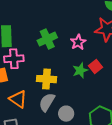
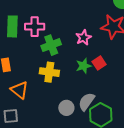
green cross: (47, 39) -> (51, 45), moved
pink cross: (14, 59) -> (35, 27), moved
gray semicircle: (47, 102) -> (87, 102), moved

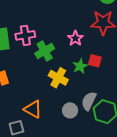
red square: (99, 63) -> (95, 61), turned -32
yellow cross: (49, 72) -> (58, 78), moved, turned 30
orange triangle: (19, 90) -> (33, 109), moved

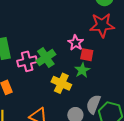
pink cross: (25, 35) -> (27, 61), moved
red square: (95, 61) -> (87, 55), moved

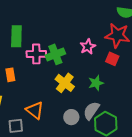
red square: (87, 55) -> (112, 59), moved
green star: (82, 70) -> (96, 83), moved

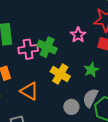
green cross: (55, 54) -> (47, 47), turned -36
orange triangle: (35, 110) -> (29, 91), moved

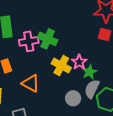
pink star: (78, 35) -> (79, 62), moved
green star: (91, 70) -> (89, 72), moved

